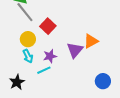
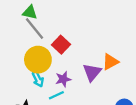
yellow circle: (28, 39) -> (38, 60), size x1.5

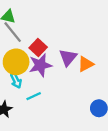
purple triangle: (92, 72) -> (68, 57), moved
purple star: (63, 79) -> (40, 65), moved, size x1.5

